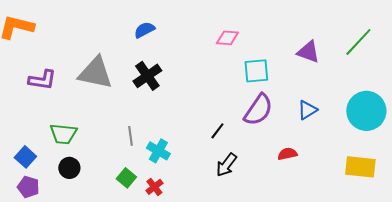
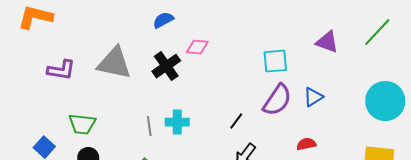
pink diamond: (227, 38) -> (197, 47), moved
blue triangle: (307, 110) -> (313, 97), moved
cyan cross: (158, 151) -> (177, 122), moved, turned -30

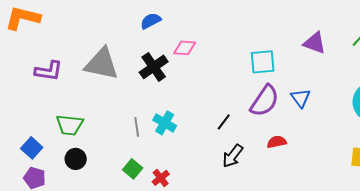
blue triangle: (313, 97) -> (301, 98), turned -35
cyan cross: (177, 122) -> (165, 123), turned 30
red semicircle: (306, 144) -> (277, 142), moved

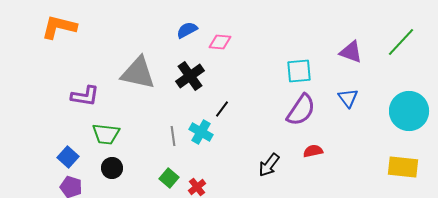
pink diamond: (185, 48) -> (220, 42), moved
purple L-shape: (49, 71) -> (85, 96), moved
blue triangle: (301, 98) -> (348, 98), moved
black line: (224, 122) -> (222, 109), moved

